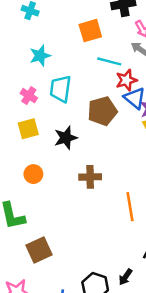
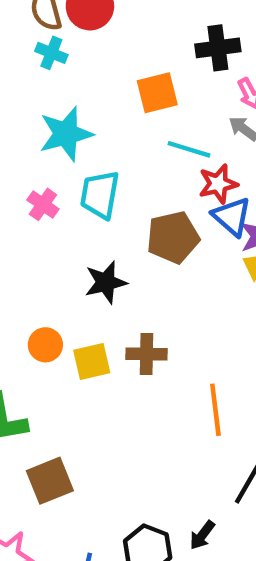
cyan star: (40, 56) -> (66, 134), size x1.4
yellow square: (28, 129) -> (92, 362), moved

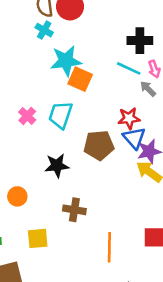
orange square: (157, 93) -> (80, 79), moved, turned 30
cyan star: (66, 134) -> (66, 61), moved
cyan line: (189, 149) -> (129, 68), moved
yellow square: (92, 362) -> (38, 238), moved

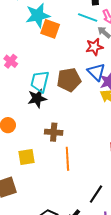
cyan trapezoid: (60, 115) -> (40, 82), moved
red star: (129, 118) -> (94, 47), moved
orange line: (109, 247) -> (67, 159), moved

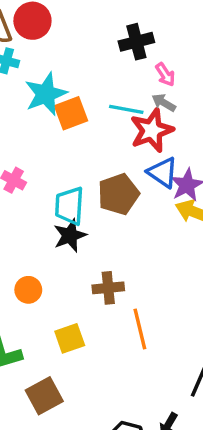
cyan line: (88, 18) -> (126, 109), moved
orange square: (50, 29) -> (71, 113), turned -30
red star: (94, 47) -> (152, 130), size x1.4

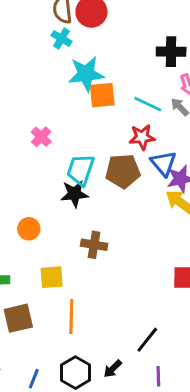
red star: (152, 130) -> (142, 137), moved, size x0.7
orange line: (140, 329) -> (71, 316), moved

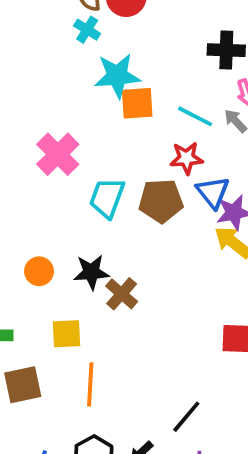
pink cross: (41, 137) -> (58, 154), size x1.6
black star: (74, 194) -> (91, 272), moved
brown cross: (94, 245) -> (122, 294), turned 30

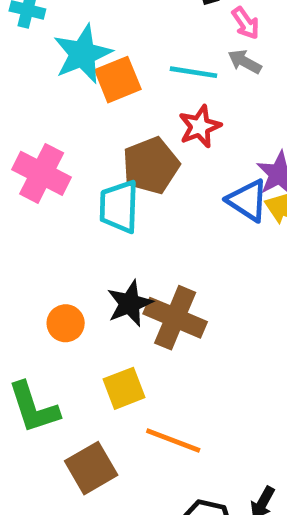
blue triangle: (213, 192) -> (248, 200), moved
brown pentagon: (161, 201) -> (151, 166), moved
brown cross: (122, 294) -> (175, 318), size x1.4
orange line: (90, 384) -> (173, 440), turned -54

